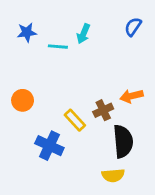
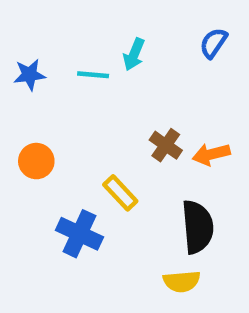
blue star: (27, 32) -> (30, 75), moved
brown cross: (103, 110) -> (166, 145), moved, turned -30

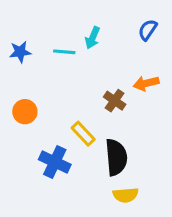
orange arrow: (211, 154) -> (146, 83), moved
black semicircle: (198, 227) -> (116, 157), moved

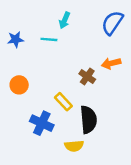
blue semicircle: (148, 30) -> (112, 23), size x1.5
cyan arrow: (93, 38) -> (65, 20), moved
yellow semicircle: (126, 195) -> (74, 146), moved

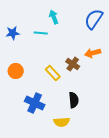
cyan arrow: (65, 20) -> (54, 17), turned 136
yellow rectangle: (63, 102) -> (53, 73), moved
black semicircle: (88, 120) -> (74, 100), size x0.7

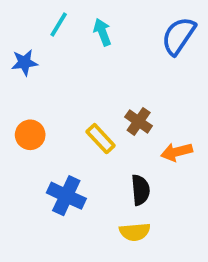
cyan line: (41, 33) -> (59, 24), moved, turned -64
orange arrow: (93, 53) -> (177, 152), moved
yellow semicircle: (62, 122) -> (135, 232), moved

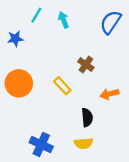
brown cross: (139, 121) -> (86, 65), moved
orange circle: (30, 135) -> (19, 83), size x1.5
blue cross: (66, 196) -> (41, 145), moved

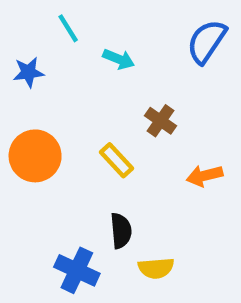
cyan line: (36, 15) -> (68, 28), turned -63
cyan arrow: (64, 20) -> (119, 59), moved, turned 133
black semicircle: (87, 117) -> (121, 231), moved

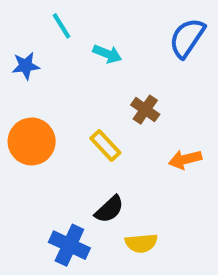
black semicircle: (121, 231) -> (109, 209), turned 52

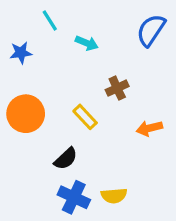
brown cross: (145, 110) -> (117, 88), turned 30
black semicircle: (109, 209) -> (66, 159), moved
blue cross: (69, 245) -> (74, 197), moved

